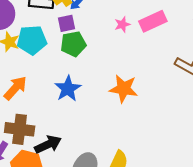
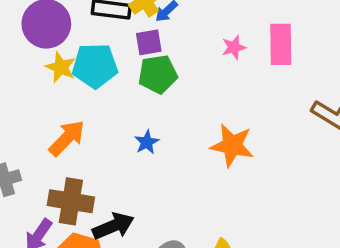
pink rectangle: (153, 21) -> (281, 44), turned -68
blue star: (68, 89) -> (147, 142), size x0.6

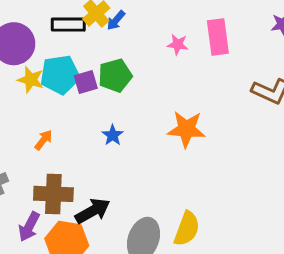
purple square: (149, 42) -> (86, 82), moved
pink star: (234, 47) -> (178, 44), turned 30
orange arrow: (67, 138) -> (43, 140), size x0.6

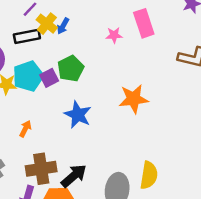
blue star: (113, 135) -> (78, 115), size x1.6

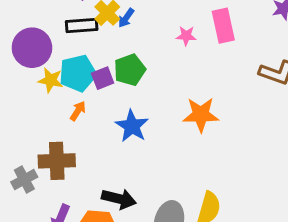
orange arrow: (25, 129) -> (78, 111), moved
brown cross: (41, 169) -> (57, 161), moved
black arrow: (74, 176) -> (119, 199), turned 48

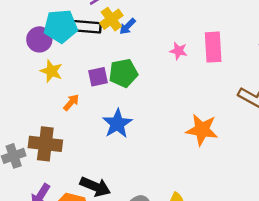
purple circle: (32, 48) -> (39, 39), size x0.7
cyan pentagon: (78, 73) -> (61, 26), moved
orange star: (201, 115) -> (202, 130), moved

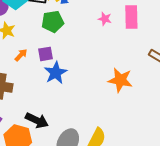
green pentagon: (123, 73) -> (53, 22), moved
purple square: (98, 77) -> (45, 54), moved

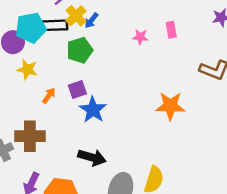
pink rectangle: (131, 17) -> (171, 30), size x0.6
black arrow: (37, 120) -> (92, 157), moved

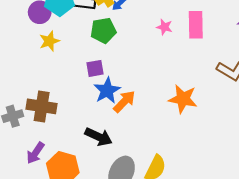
pink rectangle: (171, 30) -> (196, 25), size x1.6
yellow star: (27, 69) -> (49, 41), turned 30
orange arrow: (49, 96) -> (124, 102), moved, size x1.5

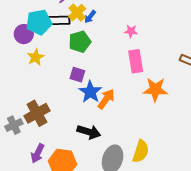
pink rectangle: (196, 25) -> (136, 61), moved
purple square: (95, 68) -> (77, 75), turned 35
brown cross: (42, 106) -> (37, 113), turned -30

